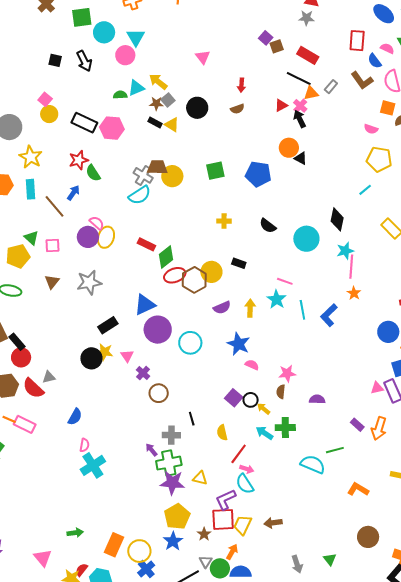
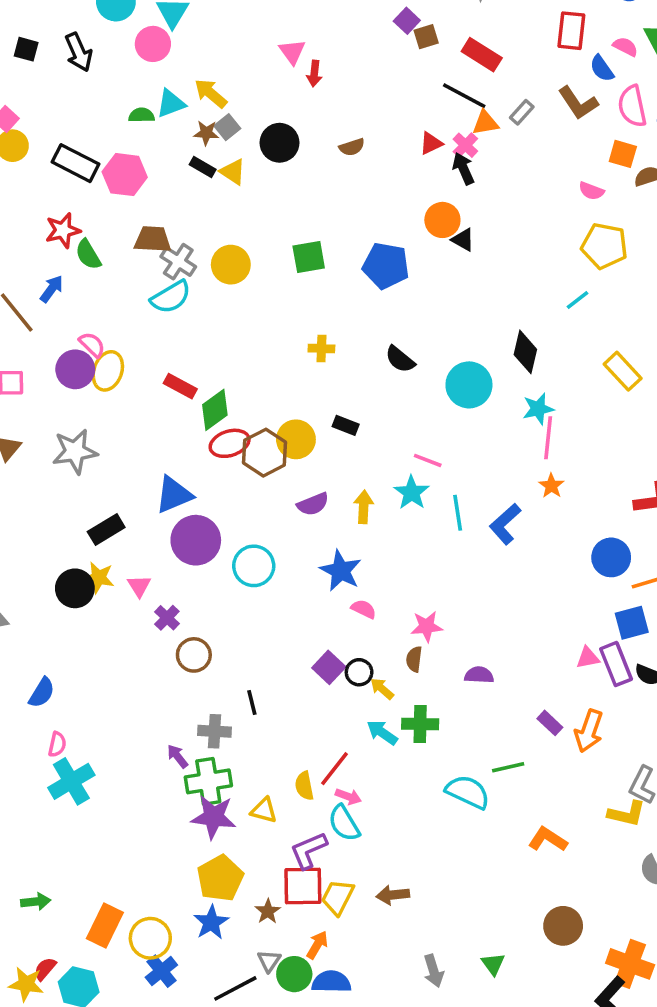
red arrow: (241, 85) -> (314, 73), moved
brown trapezoid: (157, 167) -> (153, 239), moved
yellow semicircle: (222, 433) -> (304, 786), moved

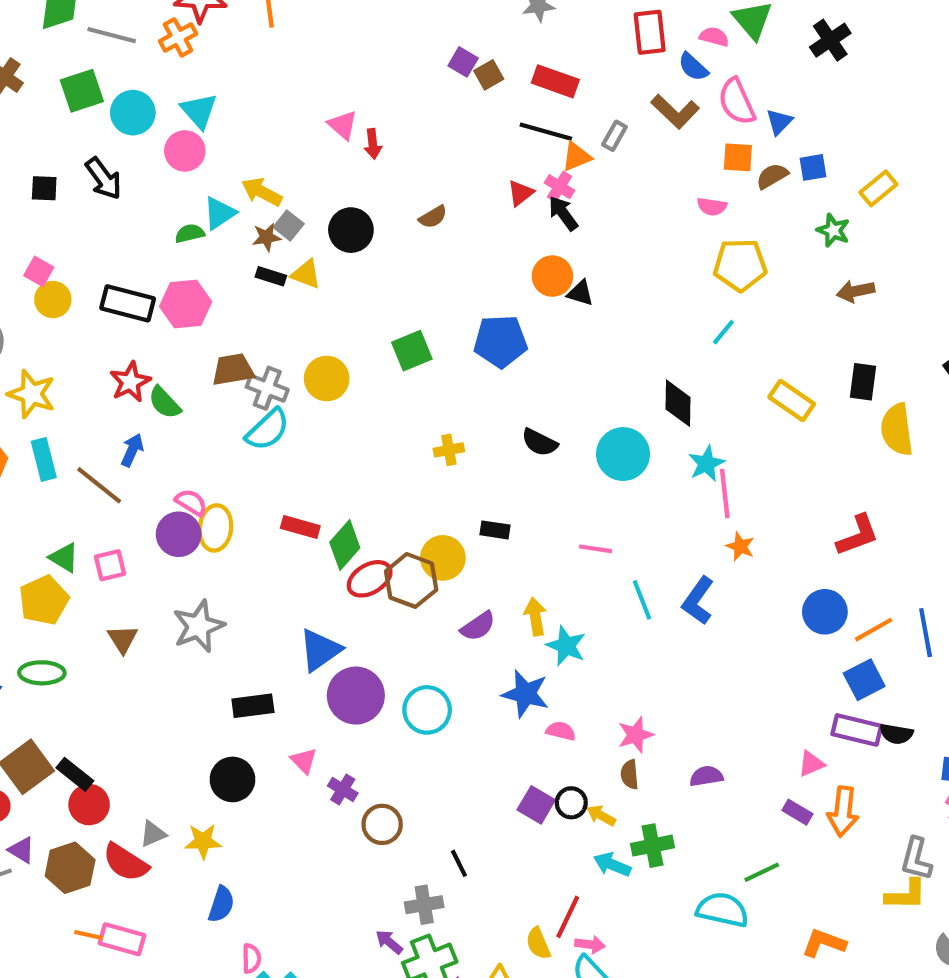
cyan star: (412, 493) -> (566, 646), moved
black rectangle: (106, 529) -> (253, 706), turned 36
yellow star: (99, 578) -> (203, 841), moved
pink triangle: (588, 658) -> (811, 764), moved
purple rectangle: (616, 664) -> (857, 730), turned -42

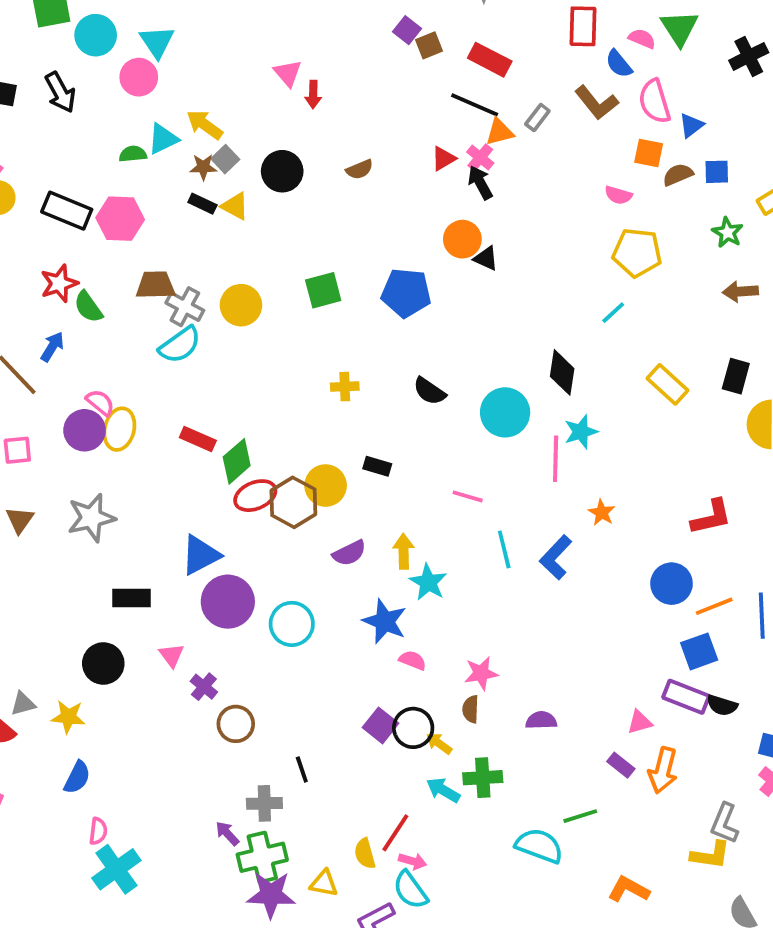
pink line: (725, 494) -> (556, 459), moved
black circle: (571, 803) -> (413, 728), size x1.4

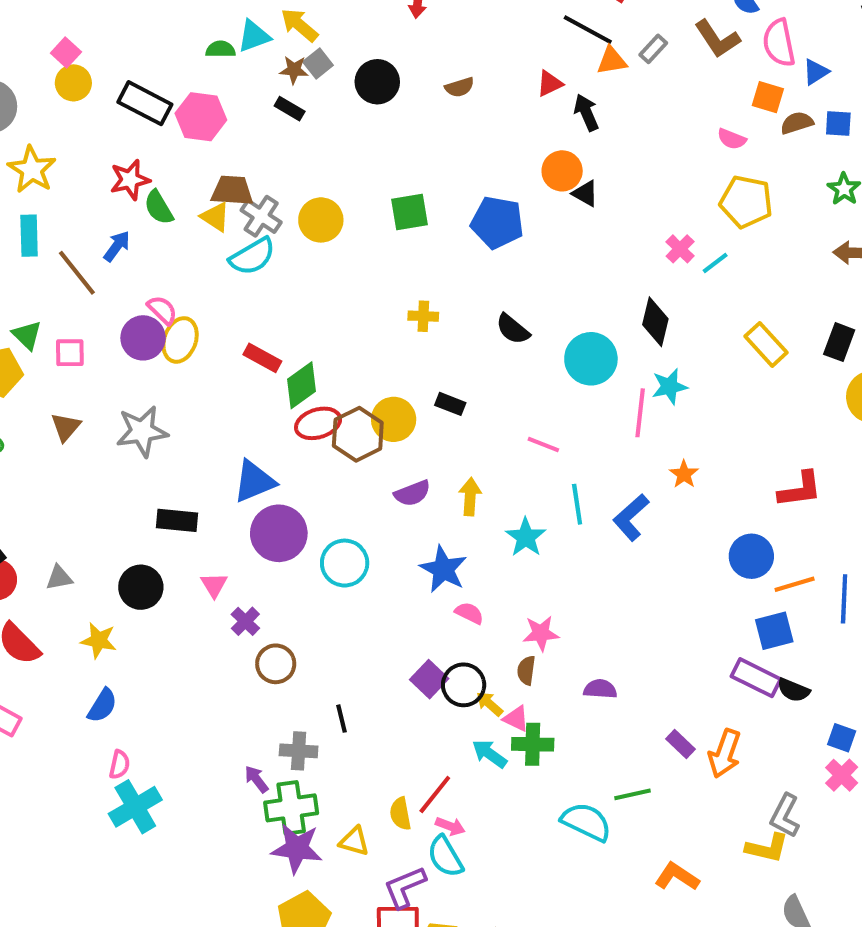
pink cross: (480, 157) -> (680, 249), moved
yellow triangle: (235, 206) -> (215, 217), moved
cyan star: (428, 582) -> (526, 537), moved
gray triangle: (23, 704) -> (59, 578), moved
pink triangle: (640, 722) -> (516, 719), moved, turned 36

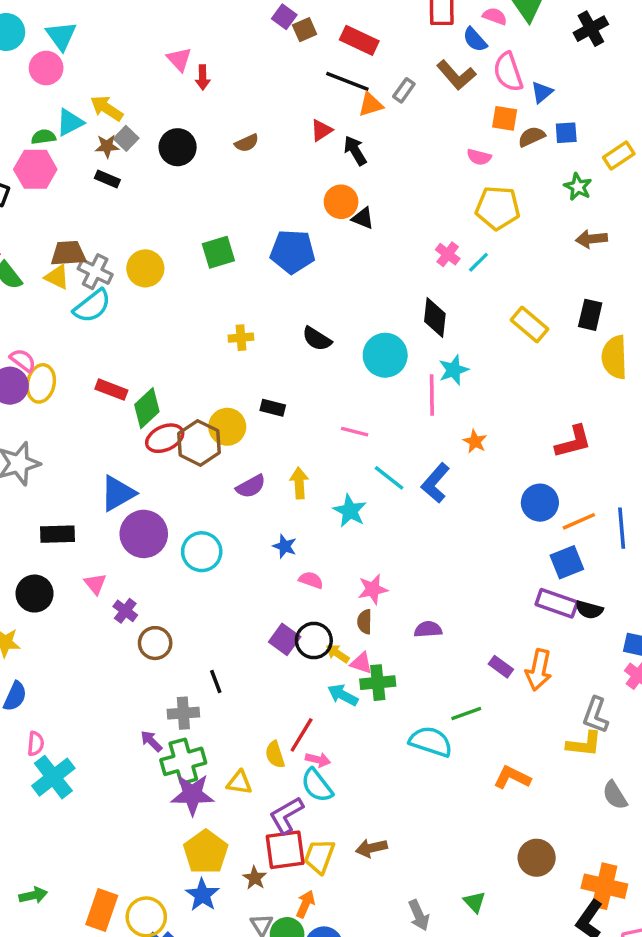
pink hexagon: (201, 117) -> (35, 169), moved
cyan line: (577, 504) -> (389, 478), turned -36
blue star: (443, 569) -> (285, 546), size x0.6

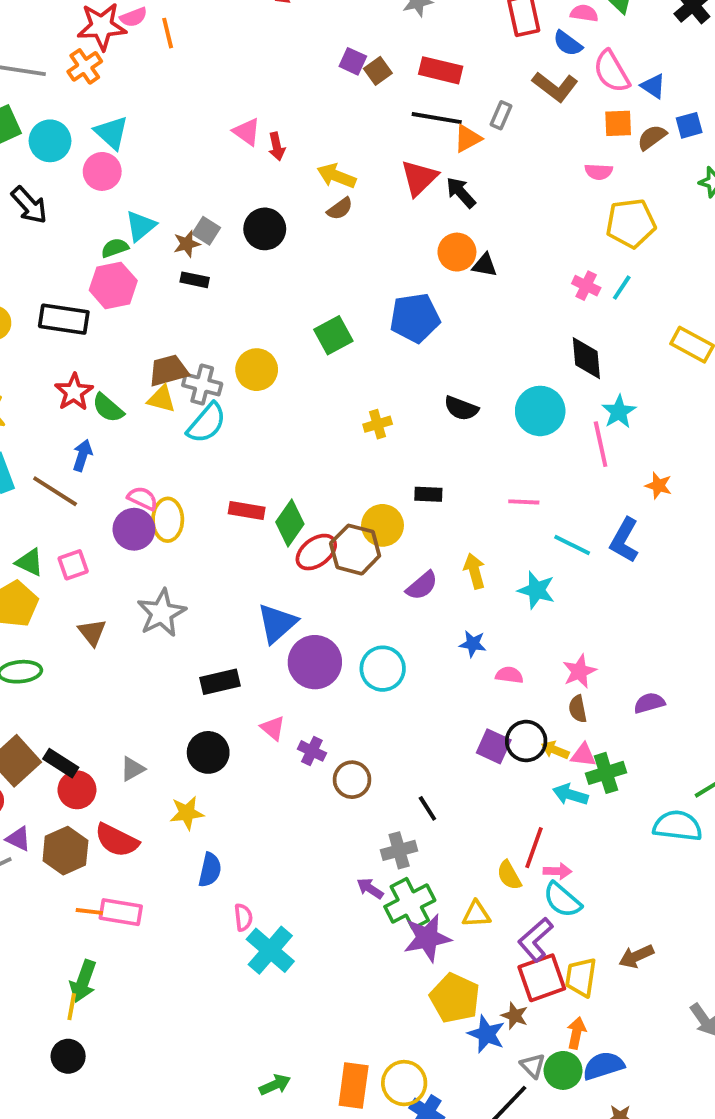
blue triangle: (542, 92) -> (653, 86), turned -35
yellow arrow: (107, 108) -> (336, 176), moved
red triangle: (321, 130) -> (419, 178), size x1.5
blue star: (202, 895) -> (486, 1034), moved

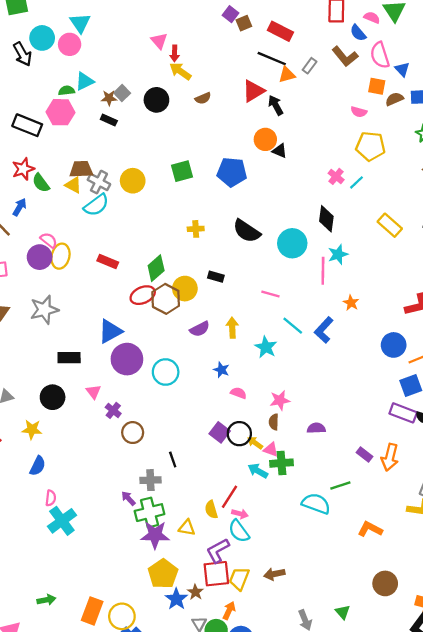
cyan circle: (50, 141) -> (42, 38), moved
yellow arrow: (336, 176) -> (180, 71), moved
black semicircle: (461, 408) -> (247, 231), size x1.4
green diamond: (290, 523) -> (156, 268), moved

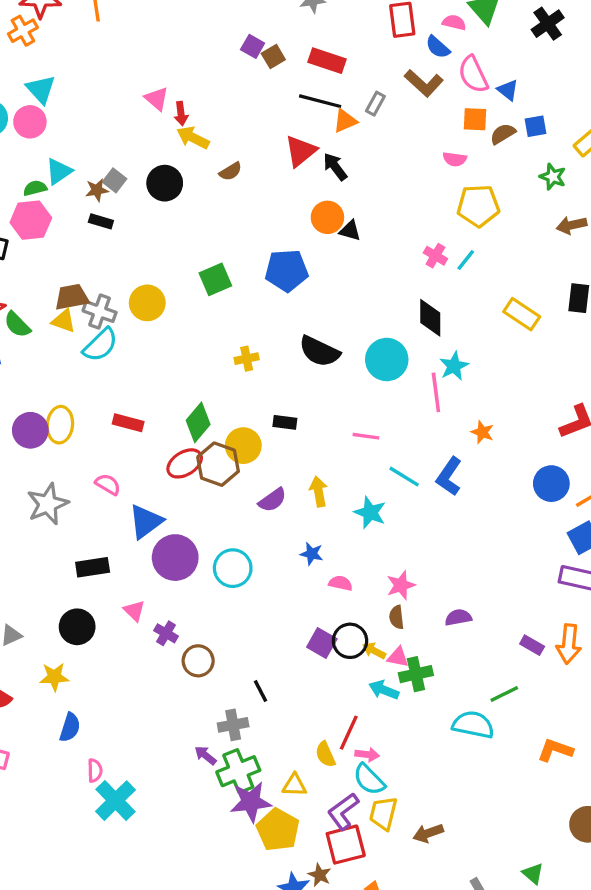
pink semicircle: (49, 240) -> (108, 484), moved
yellow pentagon: (163, 574) -> (278, 830), moved
yellow trapezoid: (239, 579) -> (383, 813), moved

